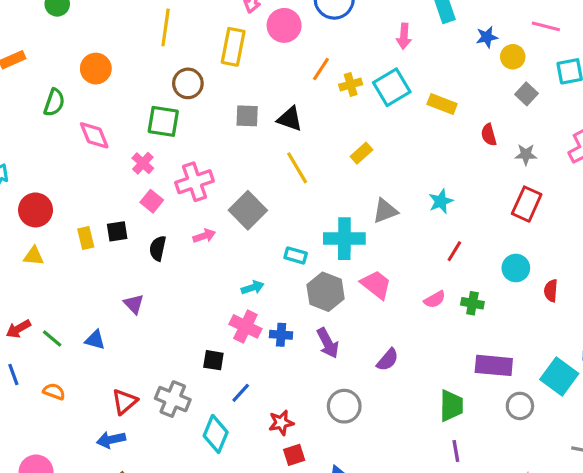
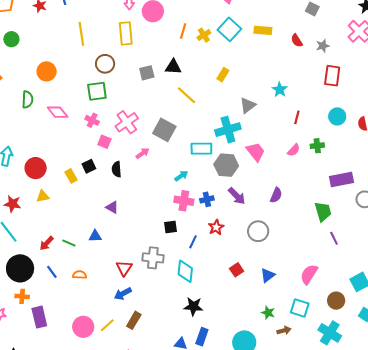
cyan rectangle: (296, 255) -> (201, 149), size x1.5
pink trapezoid: (376, 285) -> (256, 152), turned 30
red star: (281, 423) -> (216, 227), moved

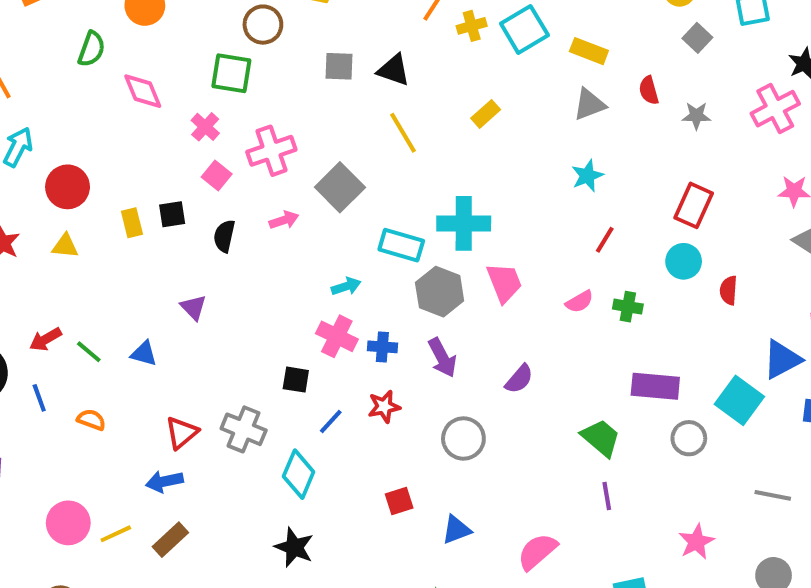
red rectangle: (332, 76) -> (694, 205), moved
gray triangle: (248, 105) -> (589, 104), moved
green trapezoid: (323, 212) -> (601, 438), turned -50

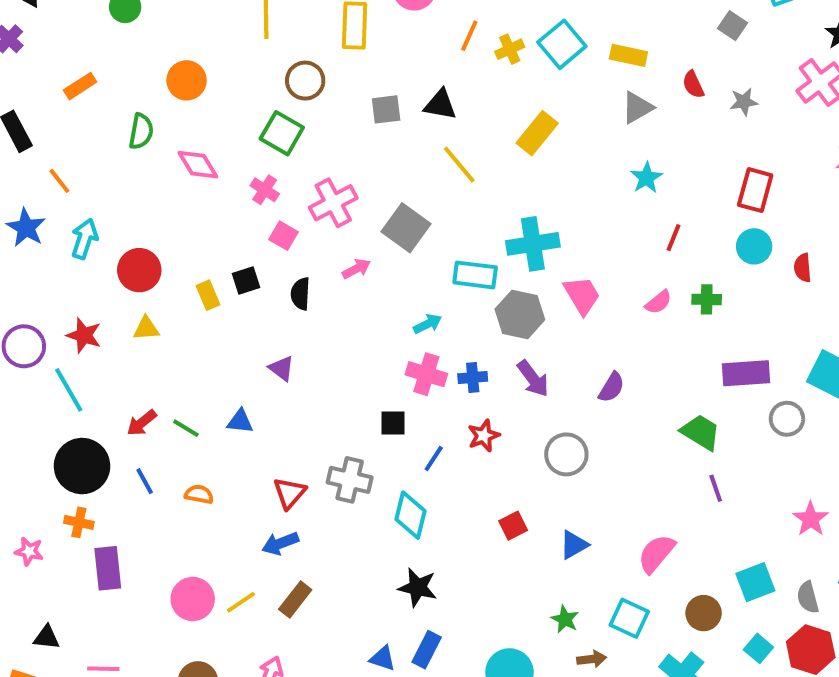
green square: (231, 73) -> (282, 133), turned 30
yellow rectangle: (486, 114) -> (537, 133), size x1.5

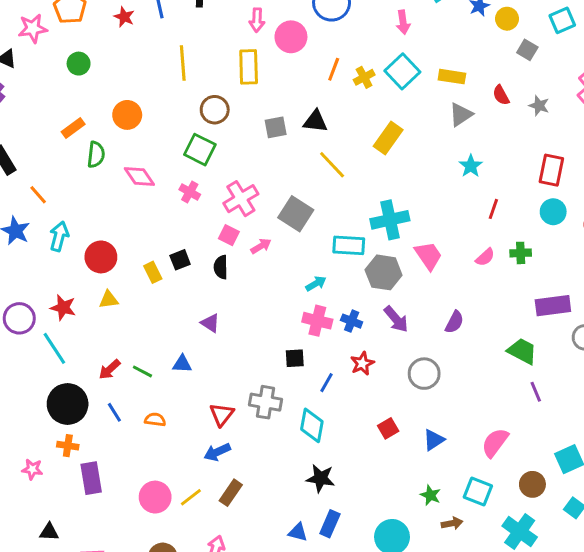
orange rectangle: (80, 86) -> (73, 128), moved
gray star: (744, 102) -> (539, 106), turned 30
pink square: (283, 236) -> (229, 235), moved
blue cross: (473, 377) -> (352, 321), turned 30

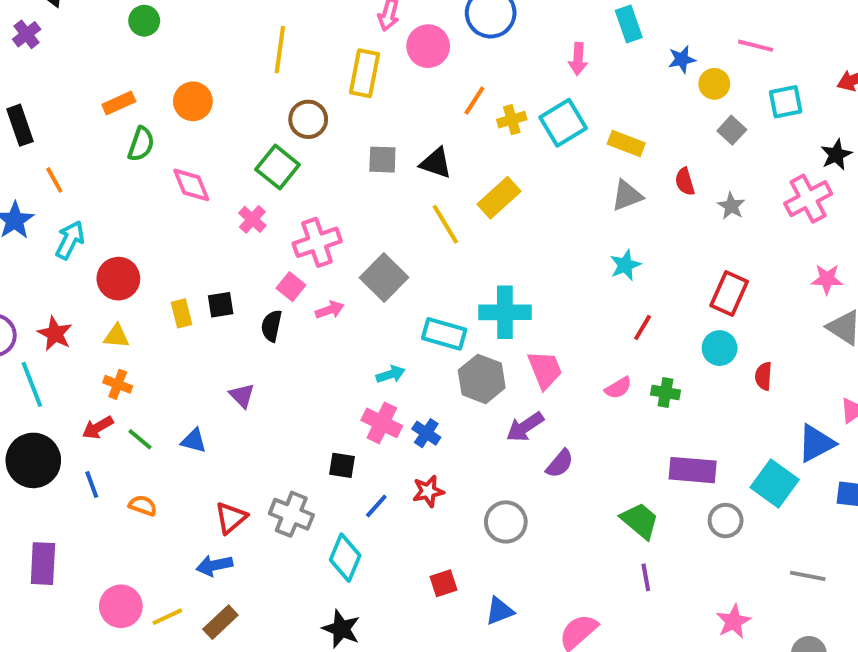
yellow rectangle: (388, 138) -> (499, 198), moved
purple arrow: (396, 319) -> (525, 427), moved, turned 84
orange cross: (68, 446) -> (118, 384), moved

